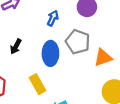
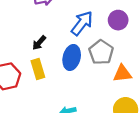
blue arrow: (53, 18) -> (82, 23), size x1.6
yellow rectangle: (38, 84) -> (38, 69), moved

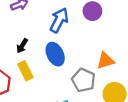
gray pentagon: (101, 52) -> (83, 80), moved
blue ellipse: (72, 57) -> (55, 54), turned -30

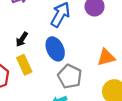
gray pentagon: (83, 80) -> (70, 76), moved

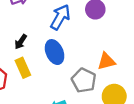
gray pentagon: (70, 76) -> (84, 80), moved

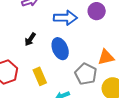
blue arrow: (60, 17) -> (65, 18), turned 60
yellow rectangle: (23, 68) -> (40, 76), moved

